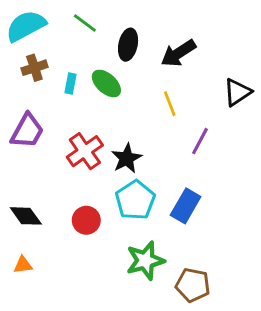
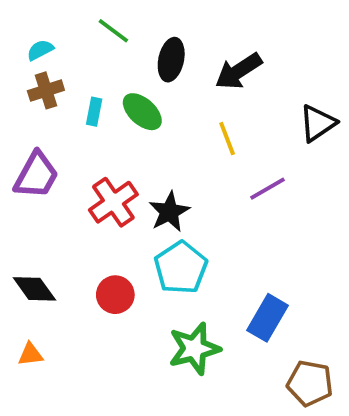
cyan semicircle: (26, 26) -> (40, 50), moved, size x0.5
purple line: (200, 141) -> (267, 189), turned 32
blue rectangle: (186, 206) -> (267, 318), moved
brown pentagon: (193, 285) -> (310, 383), moved

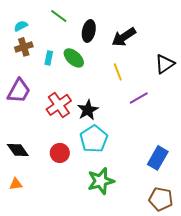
blue rectangle: (267, 318) -> (158, 158), moved

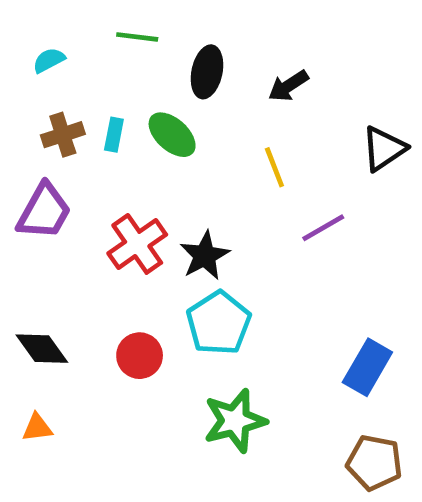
green line: (59, 16) -> (137, 37), turned -30
black arrow: (124, 37) -> (288, 86), size x0.7
brown cross: (24, 47) -> (63, 135), moved

